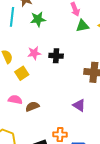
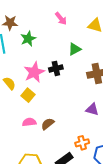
green triangle: (82, 26) -> (75, 49), moved
pink star: (34, 53) -> (34, 72), size x1.5

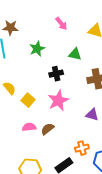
green star: (28, 39) -> (37, 49), moved
green triangle: (75, 49) -> (75, 54), turned 40
pink star: (34, 72) -> (58, 101), moved

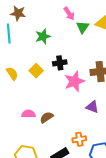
green triangle: (75, 54) -> (83, 27), moved, turned 48
yellow square: (28, 100) -> (36, 71), moved
pink star: (58, 101) -> (74, 81), moved

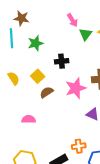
green star: (43, 36) -> (36, 43), moved
black cross: (60, 63) -> (62, 61), moved
brown semicircle: (47, 117) -> (47, 92), moved

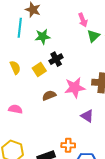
black cross: (62, 61) -> (56, 59), moved, turned -32
brown semicircle: (47, 92) -> (49, 95), moved
pink semicircle: (29, 119) -> (15, 109), moved

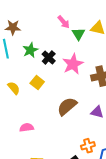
black cross: (56, 59) -> (49, 58), moved
pink star: (75, 88) -> (73, 64), moved
brown semicircle: (49, 95) -> (67, 106), moved, size x1.5

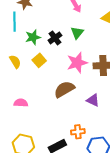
green triangle: (79, 34) -> (77, 33), moved
green star: (30, 50) -> (33, 37), moved
pink star: (73, 64) -> (77, 63), moved

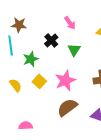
black cross: (55, 38) -> (51, 40), moved
pink star: (77, 63) -> (65, 81), moved

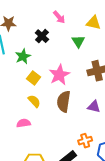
green triangle: (74, 50) -> (78, 41), moved
yellow semicircle: (16, 85) -> (34, 101), moved
brown semicircle: (67, 107) -> (64, 101), turned -40

